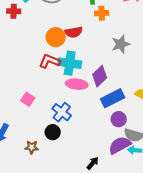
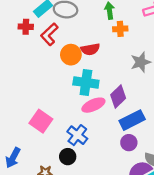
red L-shape: (50, 61) -> (49, 34), moved, turned -65
pink ellipse: (77, 84) -> (93, 105), turned -30
pink square: (28, 99) -> (41, 121), size x1.5
purple circle: (119, 119) -> (129, 143), moved

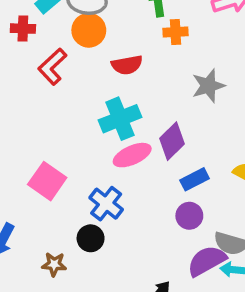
red L-shape: (49, 34) -> (52, 67), moved
orange circle: (71, 55) -> (89, 30), moved
cyan cross: (86, 83) -> (120, 119), turned -30
blue rectangle: (132, 120) -> (195, 179), size x0.7

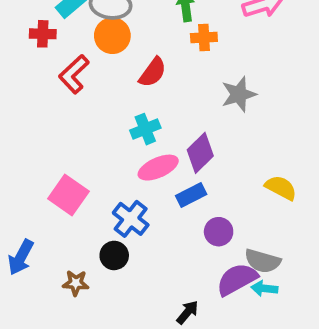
red semicircle: (127, 65) -> (153, 72), turned -44
cyan cross: (120, 119) -> (145, 129), size x0.7
blue rectangle: (195, 179) -> (191, 195), moved

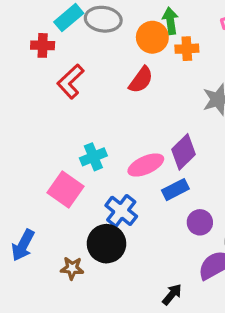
orange circle: (112, 36) -> (152, 37), moved
cyan cross: (145, 129) -> (93, 157), moved
black circle: (114, 255) -> (106, 244), size x1.5

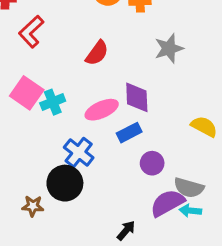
red semicircle: (141, 80) -> (97, 53), moved
purple diamond: (183, 152) -> (137, 97), turned -48
pink square: (66, 190) -> (27, 93), moved

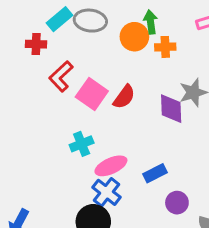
pink square: (27, 93) -> (92, 94), moved
purple diamond: (137, 97) -> (171, 109), moved
pink ellipse: (102, 110) -> (111, 166), moved

